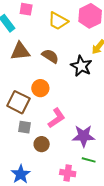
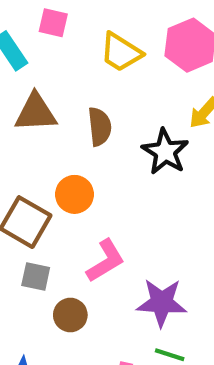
brown semicircle: (50, 56) -> (100, 127), turned 48

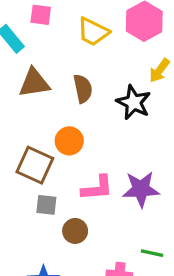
pink L-shape: (106, 261) -> (97, 188), turned 32
purple star: (162, 303) -> (141, 189), moved

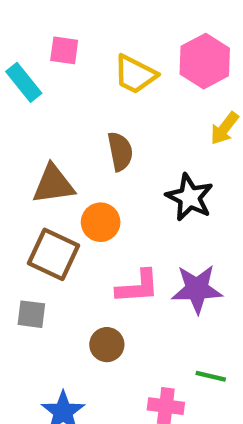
brown triangle: (34, 83) -> (53, 184), moved
black star: (134, 102) -> (190, 197), moved
gray square: (46, 205) -> (31, 314), moved

